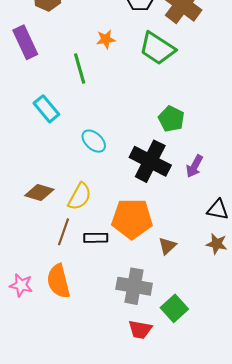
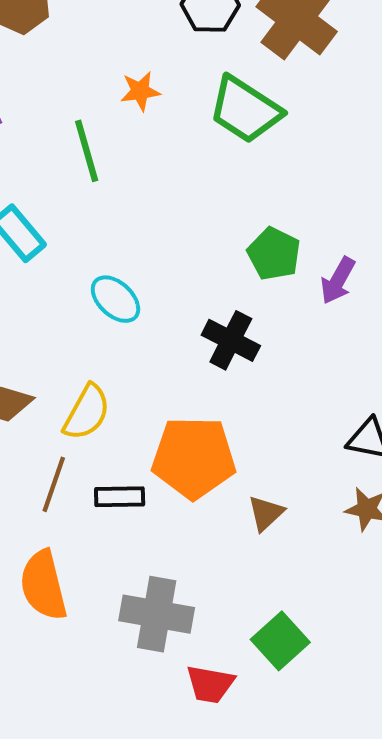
black cross: (150, 161) -> (231, 340), size x0.7
purple arrow: (195, 166) -> (338, 281), moved
gray cross: (134, 286) -> (157, 614), moved

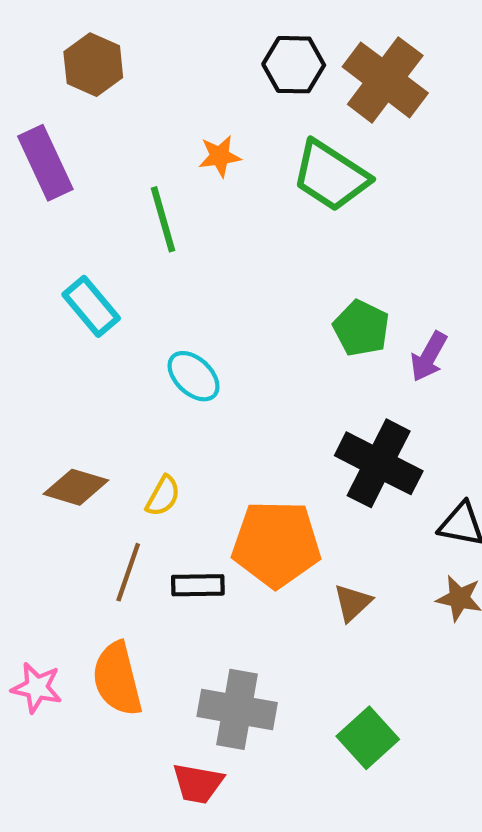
black cross: (231, 340) -> (379, 463), moved, size x1.4
yellow semicircle: (87, 412) -> (163, 496), size x0.7
red trapezoid: (210, 684) -> (198, 783), moved

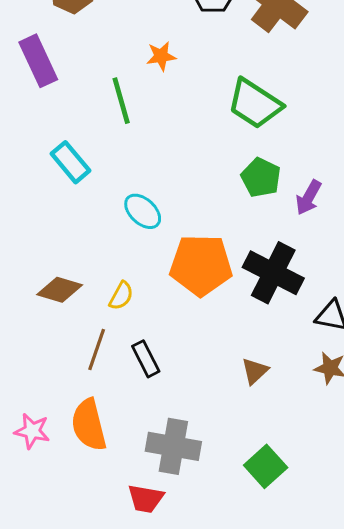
green trapezoid: (331, 176) -> (255, 104), moved
orange pentagon: (276, 544) -> (201, 265), moved
black rectangle: (198, 585) -> (146, 359), turned 64

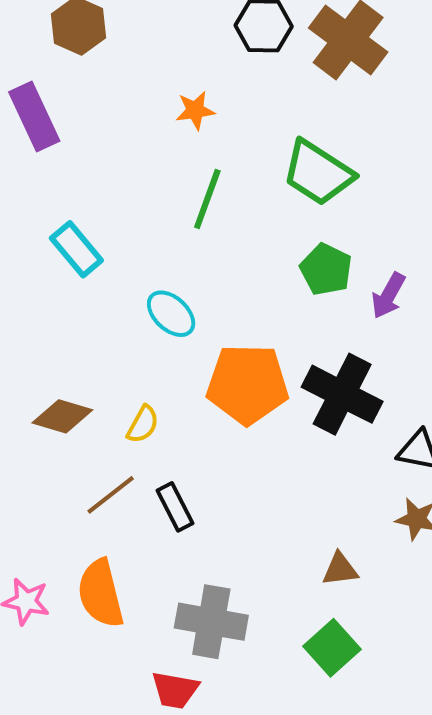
green line: (121, 101) -> (207, 199), moved, turned 36
brown line: (97, 350) -> (111, 495), turned 33
brown triangle: (255, 371) -> (340, 569), moved, turned 36

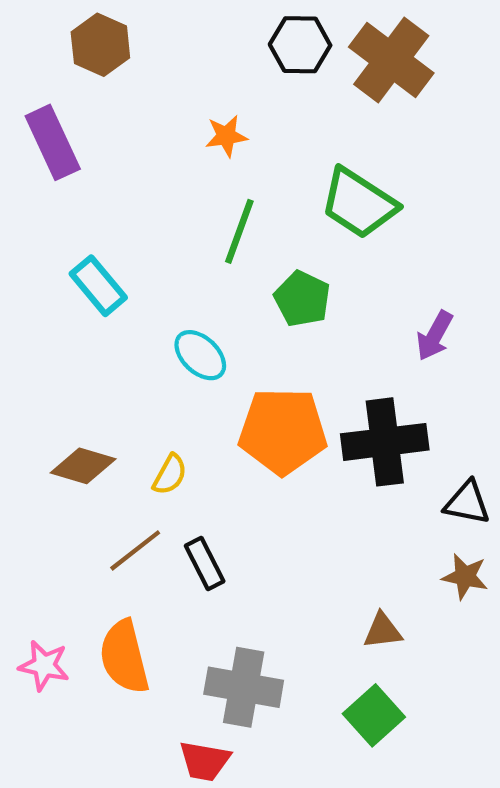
green pentagon: (326, 269) -> (302, 299), moved
black cross: (342, 394) -> (385, 442), turned -34

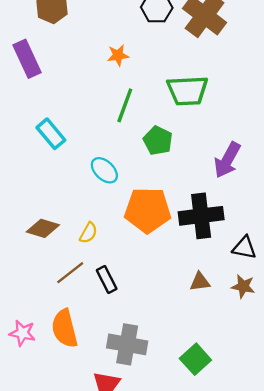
green trapezoid: (359, 203) -> (187, 91), turned -36
purple arrow: (435, 336) -> (227, 160), size x1.4
brown triangle: (383, 631) -> (200, 282), moved

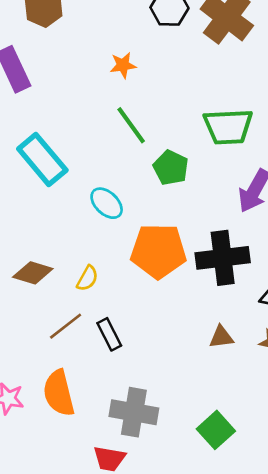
green trapezoid: (187, 91) -> (228, 127), moved
green line: (125, 105) -> (131, 125), turned -56
cyan rectangle: (51, 134) -> (42, 159), size x1.4

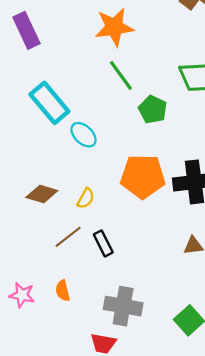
orange star: (123, 65) -> (114, 27), size x1.8
cyan ellipse: (107, 203) -> (84, 135), moved
orange semicircle: (59, 393) -> (63, 291), size x0.6

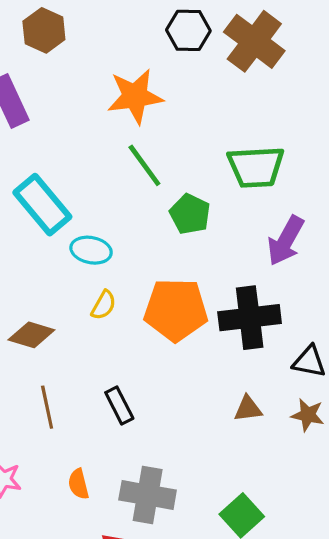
cyan ellipse: (84, 135) -> (91, 250), turned -32
yellow semicircle: (86, 198) -> (104, 305), moved
brown line: (68, 237) -> (47, 407), moved, turned -64
orange semicircle: (63, 291) -> (78, 484), moved

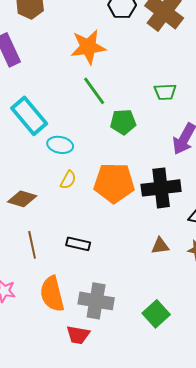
green trapezoid: (256, 167) -> (165, 92), size x0.6
green pentagon: (190, 214) -> (123, 122), turned -30
black rectangle: (119, 406) -> (78, 244), turned -50
orange semicircle: (78, 484) -> (52, 294), size x1.8

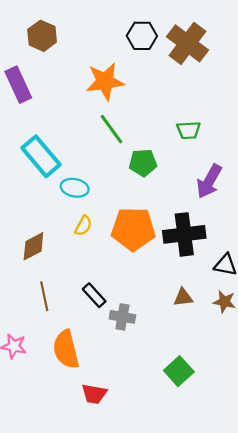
brown diamond: (22, 199) -> (33, 246), turned -44
black rectangle: (78, 244) -> (94, 295), turned 35
gray cross: (96, 301) -> (122, 317), moved, size x0.7

